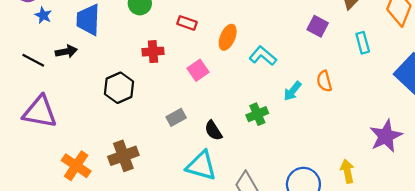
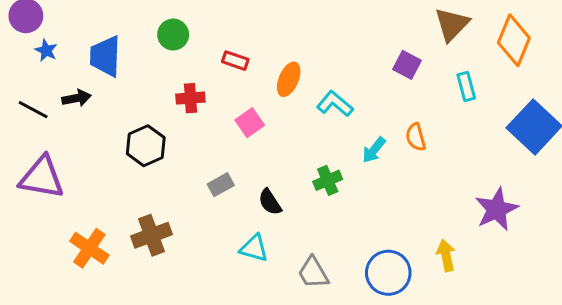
cyan triangle: (201, 166) -> (254, 248), size x0.7

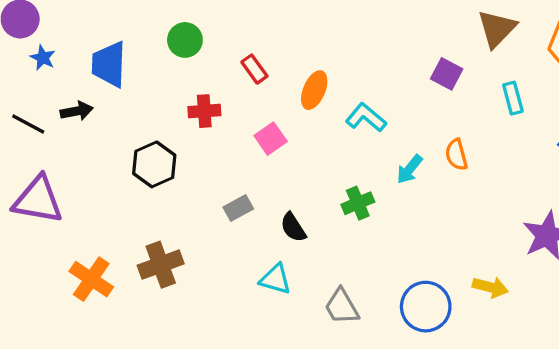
red rectangle: (235, 61) -> (254, 69), turned 35
yellow arrow: (446, 255) -> (490, 287), turned 116

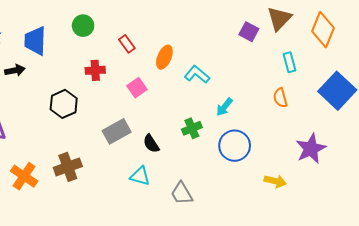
purple square: (447, 74) -> (249, 32), moved
orange semicircle: (456, 155) -> (280, 98), moved
gray rectangle: (238, 208) -> (117, 131), size x1.5
blue circle: (426, 307) -> (235, 146), moved

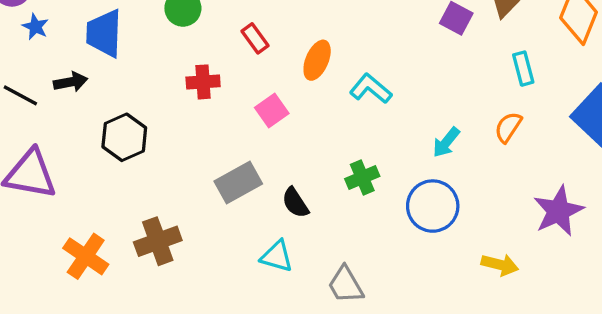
orange semicircle: (280, 98) -> (508, 127), turned 48
black hexagon: (64, 104) -> (124, 137), moved
cyan arrow: (224, 107) -> (446, 142), moved

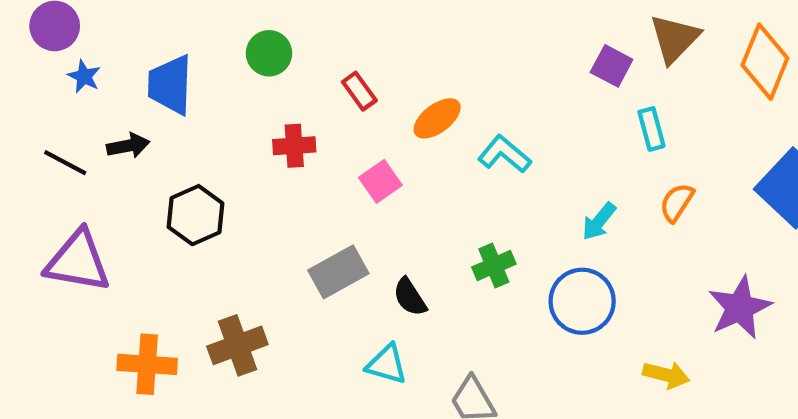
orange ellipse: (317, 60) -> (437, 118), turned 30
cyan rectangle: (523, 69) -> (651, 129), moved
orange cross: (86, 256) -> (147, 364), turned -30

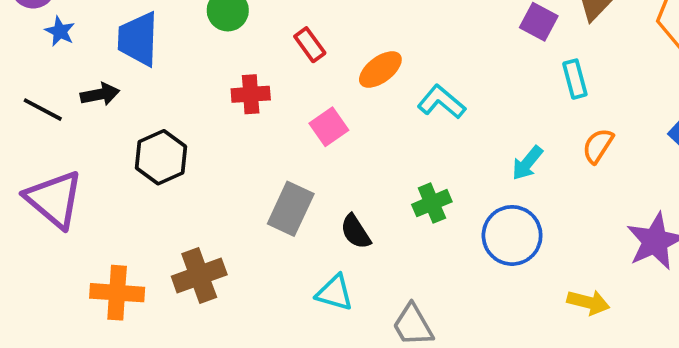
purple triangle: (78, 261) -> (54, 199), turned 30
gray rectangle: (338, 272) -> (291, 209), turned -36

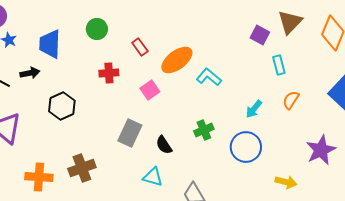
orange ellipse: (380, 69) -> (177, 60), size x1.4

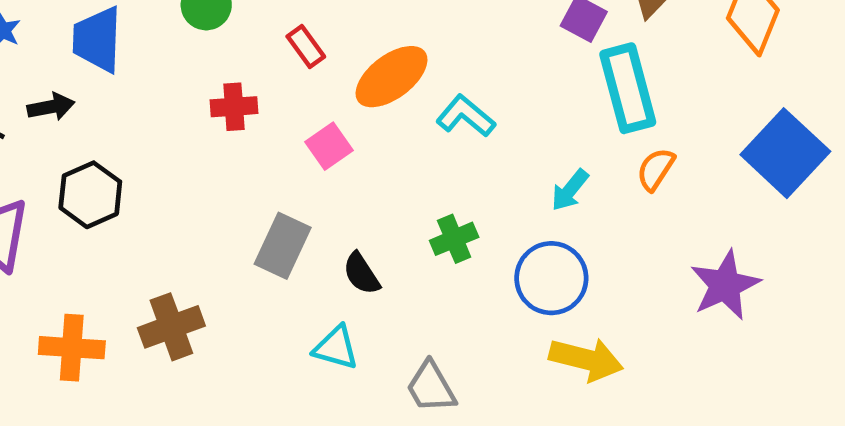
cyan rectangle: (279, 65) -> (628, 88), size x1.8
black hexagon: (62, 106) -> (90, 195), moved
yellow arrow: (286, 182) -> (586, 359), moved, size x1.4

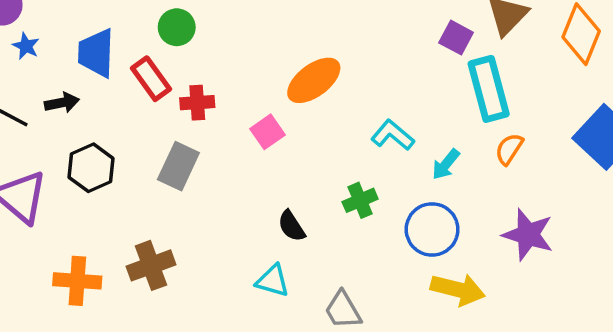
red rectangle: (306, 47) -> (151, 79), moved, size x1.4
cyan L-shape: (466, 116) -> (393, 135), moved
gray rectangle: (283, 246) -> (178, 166), moved
purple star: (725, 285) -> (528, 235), moved, turned -30

